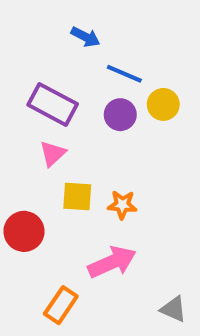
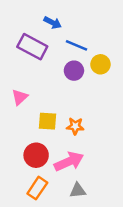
purple rectangle: (53, 104) -> (32, 47), moved
pink triangle: (53, 154) -> (20, 97), moved
red circle: (24, 231) -> (36, 155), moved
gray triangle: (173, 309) -> (78, 191), moved, turned -30

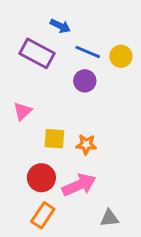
yellow circle: (100, 64) -> (121, 56), moved
gray triangle: (78, 191) -> (109, 218), moved

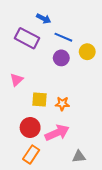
yellow circle: (121, 56) -> (87, 52), moved

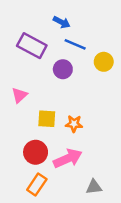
blue arrow: (44, 18) -> (62, 22), moved
purple circle: (61, 58) -> (63, 69), moved

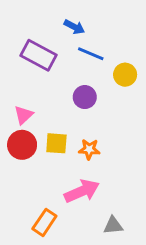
purple circle: (63, 69) -> (85, 97), moved
red circle: (36, 152) -> (22, 145), moved

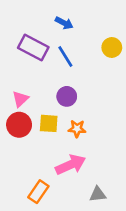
blue line: (91, 54) -> (65, 57), moved, turned 35
yellow circle: (125, 75) -> (112, 47), moved
purple circle: (85, 97) -> (67, 96), moved

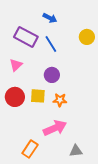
pink triangle: (20, 99) -> (16, 65), moved

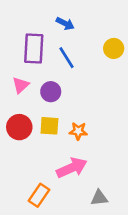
purple rectangle: (26, 37) -> (34, 48), turned 65
purple circle: (52, 75) -> (51, 92), moved

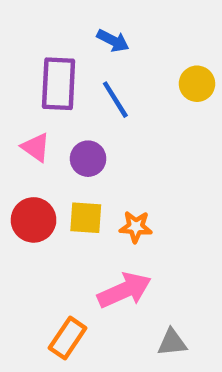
pink triangle: (21, 85) -> (36, 147), turned -42

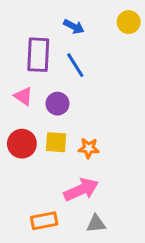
yellow circle: (197, 84) -> (129, 22), moved
orange rectangle: (68, 338) -> (44, 221), turned 45
gray triangle: (172, 343) -> (96, 224), moved

